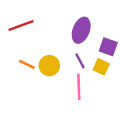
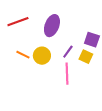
purple ellipse: (81, 30) -> (52, 26), moved
purple line: (80, 61) -> (68, 52), turned 64

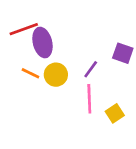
purple ellipse: (52, 26) -> (42, 42), moved, turned -35
yellow square: (86, 57) -> (115, 113), moved, turned 32

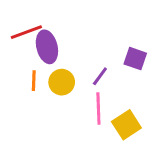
orange line: (30, 73) -> (34, 81), turned 66
yellow square: (115, 113) -> (126, 125), size x1.4

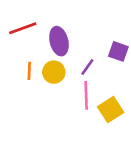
purple ellipse: (47, 47) -> (59, 41), moved

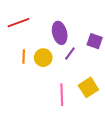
purple ellipse: (59, 41) -> (60, 33), moved
pink line: (86, 95) -> (62, 95), moved

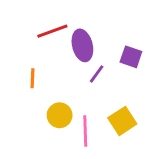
red line: (19, 23) -> (52, 31), moved
yellow circle: (43, 58) -> (60, 115), moved

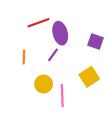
purple line: (97, 74) -> (53, 55), moved
yellow square: (122, 121) -> (89, 77), moved

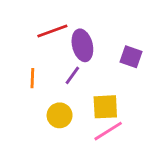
yellow square: (89, 77) -> (105, 107), moved, turned 30
pink line: (62, 95) -> (108, 131), moved, turned 60

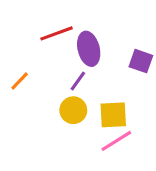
orange line: (32, 78) -> (20, 81), moved, turned 42
yellow circle: (60, 115) -> (73, 110), moved

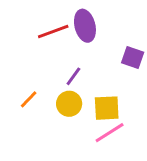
purple ellipse: (89, 49) -> (85, 26), moved
orange line: (20, 81) -> (29, 99), moved

